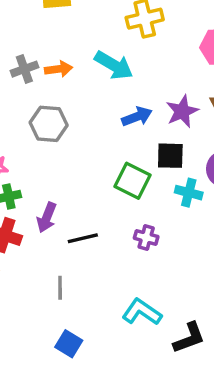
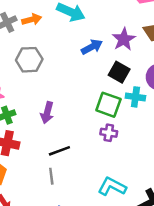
black square: (170, 156) -> (119, 72), turned 35
green square: (132, 181) -> (108, 105), moved
purple arrow: (47, 217) -> (47, 113), moved
black line: (83, 238) -> (59, 151), moved

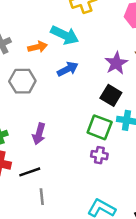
orange arrow: (32, 19) -> (38, 47), moved
blue arrow: (92, 47) -> (68, 69), moved
black line: (59, 151) -> (30, 172), moved

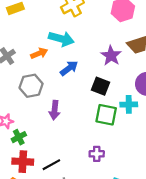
black square: (111, 95) -> (101, 86), moved
purple arrow: (39, 134) -> (55, 110), moved
purple cross: (99, 155) -> (97, 154), moved

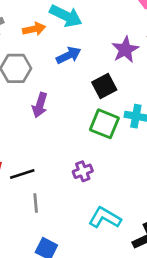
black square: (101, 86) -> (104, 86), turned 30
purple cross: (97, 154) -> (83, 171), turned -32

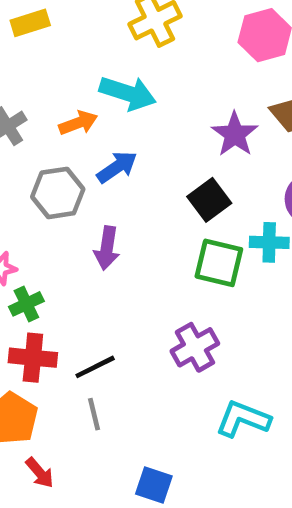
blue arrow: (69, 55) -> (117, 167), moved
purple cross: (83, 171) -> (195, 347), size x1.4
gray line: (36, 203) -> (94, 414), moved

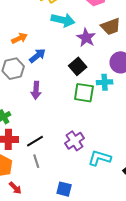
cyan arrow: (128, 93) -> (63, 20), moved
purple cross: (195, 347) -> (74, 141), moved

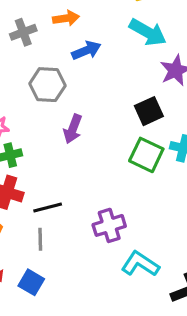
orange arrow: (19, 38) -> (66, 18), moved
blue arrow: (37, 56) -> (86, 50), moved
blue square: (64, 189) -> (31, 282), moved

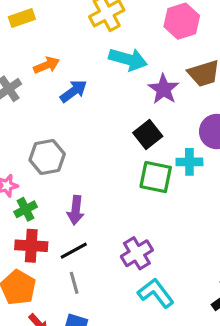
gray hexagon: (47, 85) -> (47, 157), moved
purple arrow: (73, 129) -> (76, 210), moved
cyan L-shape: (140, 264) -> (156, 293), moved, turned 33

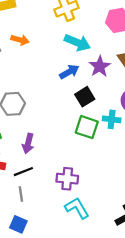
orange arrow: (46, 65) -> (20, 40), turned 30
blue arrow: (74, 91) -> (69, 72), moved
purple cross: (137, 253) -> (67, 179), turned 30

